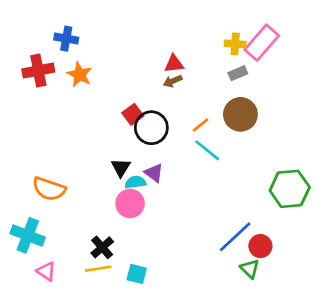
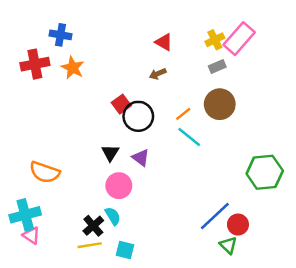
yellow cross: (235, 44) -> (215, 40), turned -30
red triangle: (174, 64) -> (164, 42), moved, turned 36
cyan semicircle: (135, 182) -> (113, 216), moved, turned 66
cyan cross: (28, 235) -> (25, 215), turned -36
pink triangle: (46, 271) -> (31, 235), moved

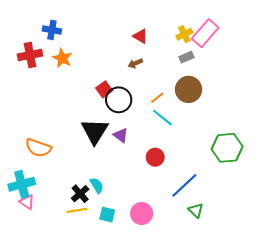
black triangle: (110, 153) -> (95, 131), size x1.8
pink circle: (119, 186) -> (142, 214), moved
red circle: (238, 225) -> (155, 157), moved

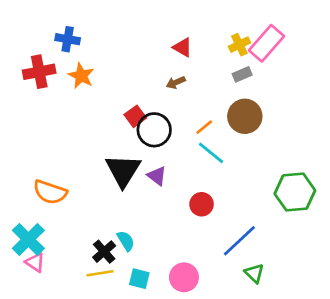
cyan cross: (22, 184) -> (28, 239), turned -30

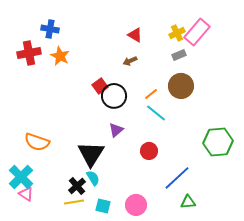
black triangle: (123, 170) -> (91, 154), moved
purple triangle: (157, 176) -> (116, 130), turned 42
green triangle: (254, 273) -> (188, 202), turned -49

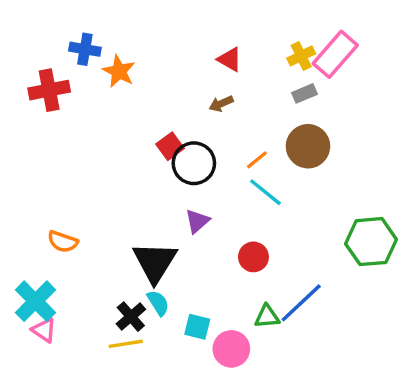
orange star: (60, 56) -> (119, 71), moved
orange semicircle: (37, 142) -> (63, 242), size x0.7
green triangle: (188, 202) -> (267, 317), moved
cyan square: (103, 206) -> (197, 327), moved

